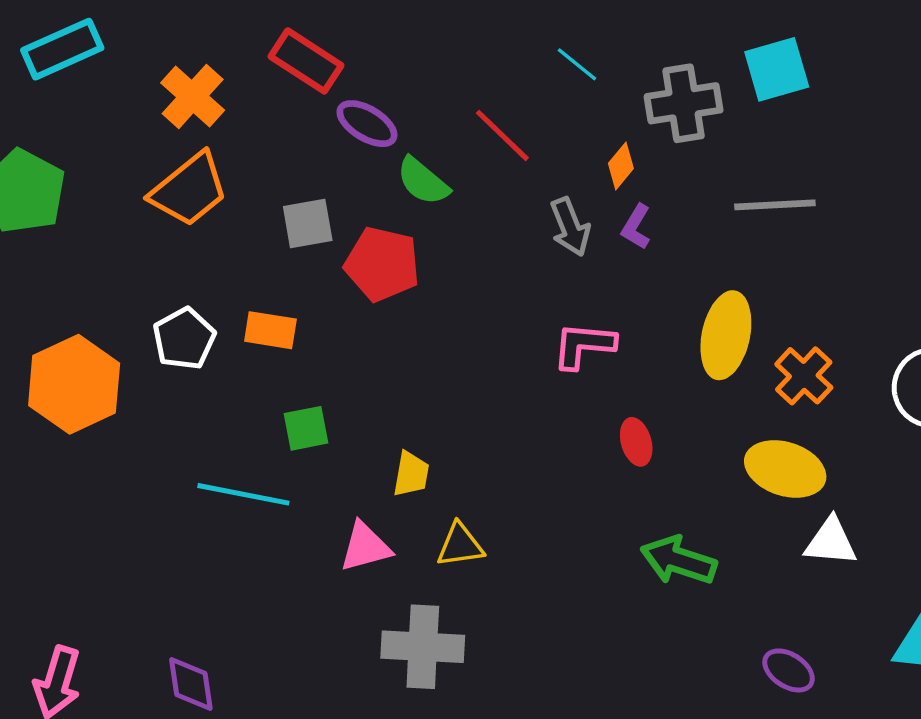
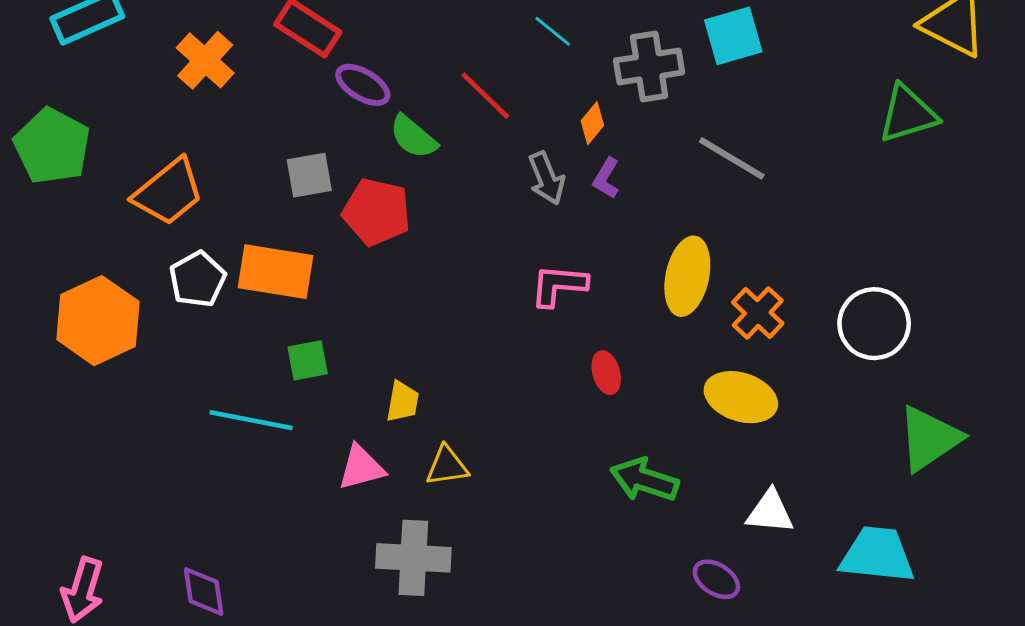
orange trapezoid: (189, 190) -> (168, 192), moved
gray line: (775, 205) -> (732, 158), turned 34
orange rectangle: (270, 330) -> (276, 272), size x1.6
white triangle: (831, 542) -> (770, 512), moved
purple ellipse: (789, 670) -> (716, 579), moved

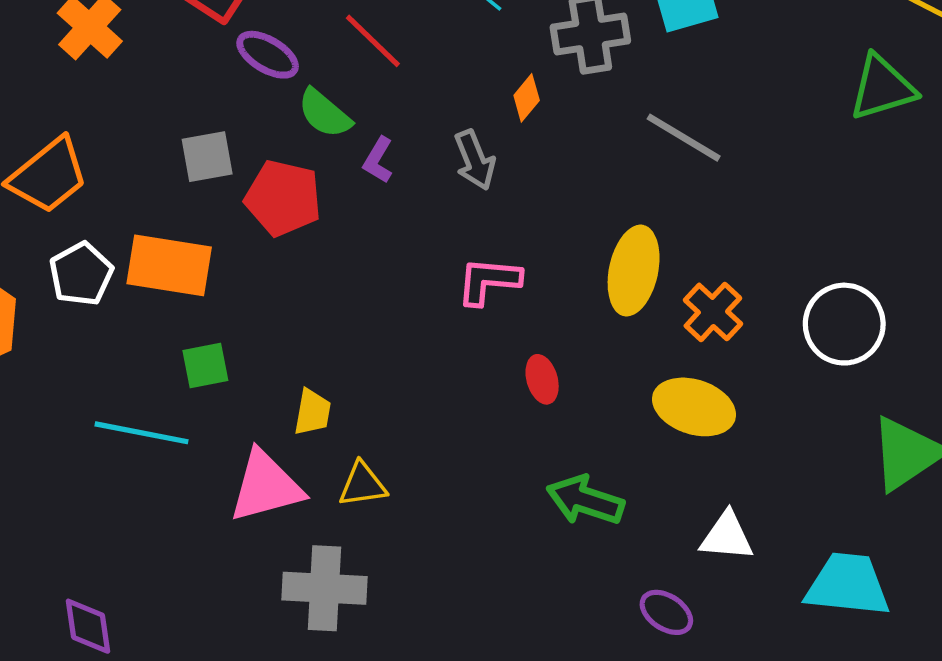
red line: (485, 96) -> (373, 41), moved
purple L-shape: (606, 178) -> (378, 160), moved
pink triangle: (361, 468) -> (266, 486), size x1.4

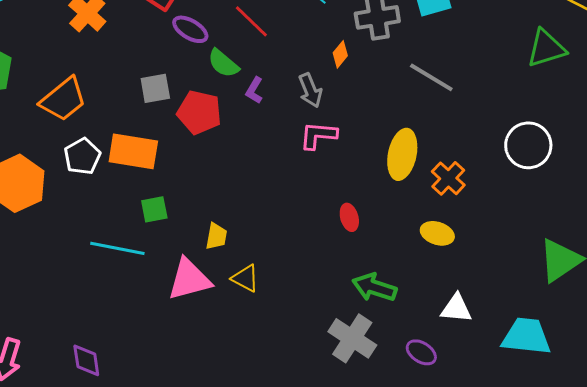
pink L-shape: (489, 281) -> (318, 135), moved
white circle: (844, 324) -> (528, 145), moved
yellow ellipse: (694, 407) -> (437, 233), size x0.7
yellow triangle: (363, 485) -> (245, 278), turned 36
gray cross: (325, 588) -> (352, 338), moved, turned 30

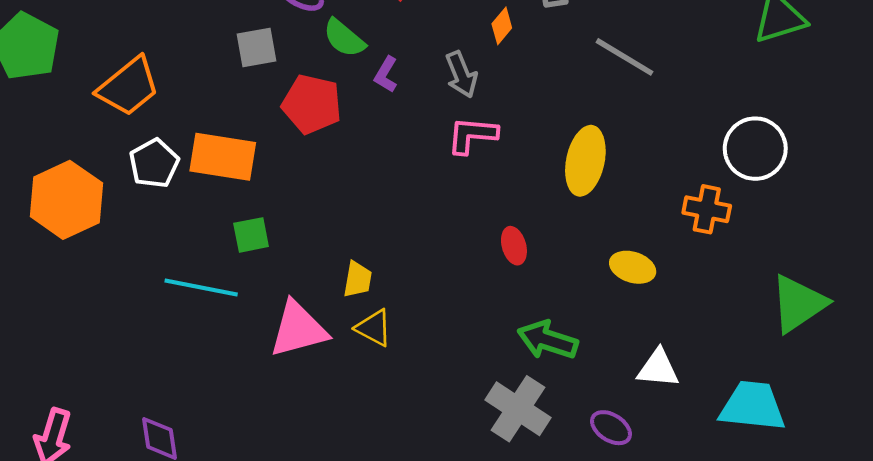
gray square: (155, 88) -> (256, 48), moved
orange cross: (448, 178) -> (707, 209), moved, turned -32
yellow trapezoid: (216, 236) -> (358, 279), moved

